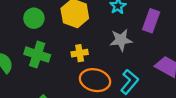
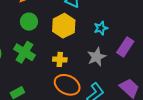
gray star: (121, 40) -> (97, 57), turned -30

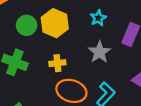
green circle: (29, 22) -> (27, 25), moved

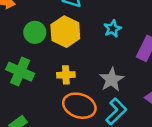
gray star: (99, 52) -> (112, 80), moved

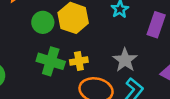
green cross: (20, 72) -> (51, 61), moved

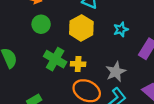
green circle: (43, 22) -> (41, 24), moved

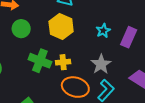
cyan star: (121, 29) -> (103, 31), moved

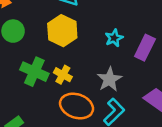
yellow cross: (63, 62) -> (63, 75), turned 32

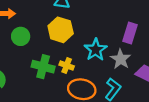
cyan star: (114, 38) -> (96, 50), moved, size x1.5
gray star: (109, 79) -> (121, 59), moved

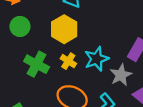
yellow cross: (67, 66) -> (68, 61), moved

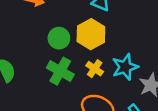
green circle: (20, 26) -> (59, 38), moved

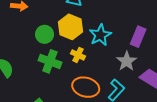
cyan star: (125, 67) -> (100, 35), moved

